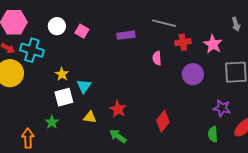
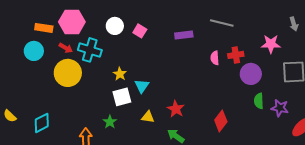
red cross: (183, 42) -> (236, 55), moved
pink star: (213, 44) -> (271, 44), turned -30
green semicircle: (213, 134) -> (259, 101), moved

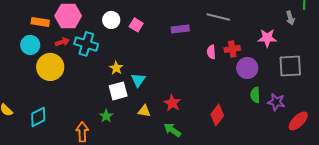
red arrow: (66, 48) -> (62, 42), turned -48
yellow circle: (68, 73) -> (50, 67), moved

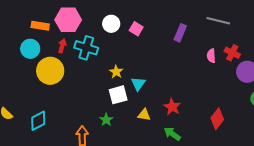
purple rectangle: (180, 29) -> (180, 33), turned -60
red arrow: (62, 42) -> (62, 46), turned -56
red cross: (232, 49) -> (232, 53), turned 35

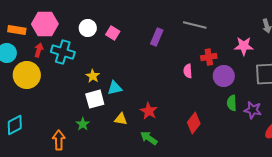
red cross: (232, 53) -> (209, 57), turned -35
pink semicircle: (211, 56) -> (188, 71), moved
cyan triangle: (138, 84) -> (115, 88), turned 42

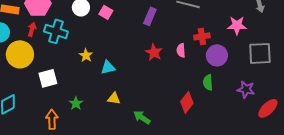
white square: (95, 99) -> (48, 78), moved
green semicircle: (232, 103) -> (208, 82), moved
red star: (149, 111) -> (154, 52), moved

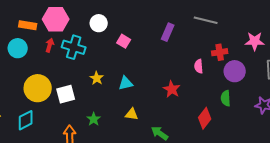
pink square: (106, 12) -> (124, 41), moved
red star: (154, 52) -> (172, 89), moved
yellow circle: (20, 54) -> (38, 88), moved
yellow star: (86, 55) -> (97, 78), moved

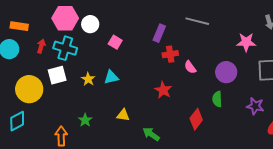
pink hexagon: (56, 19) -> (65, 18), moved
red cross: (220, 52) -> (170, 54), moved
pink semicircle: (199, 66) -> (190, 67), turned -32
cyan triangle: (126, 83) -> (111, 77), moved
white square: (66, 94) -> (57, 75), moved

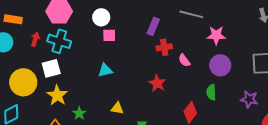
white circle: (90, 24) -> (101, 17), moved
pink square: (115, 42) -> (109, 35), turned -32
pink star: (246, 42) -> (216, 35), moved
yellow star: (88, 79) -> (57, 95), moved, size x1.5

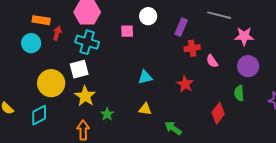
white circle: (101, 17) -> (148, 16), moved
pink square: (109, 35) -> (127, 31), moved
red arrow: (35, 39) -> (57, 33), moved
cyan triangle: (105, 70) -> (145, 77), moved

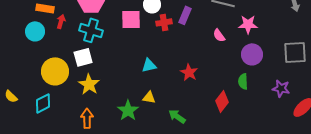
pink square: (127, 31) -> (131, 19), size x1.5
red cross: (192, 48) -> (164, 22), moved
pink semicircle: (212, 61) -> (219, 35), moved
green star: (107, 114) -> (128, 110), moved, size x1.5

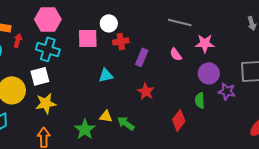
purple rectangle: (185, 15) -> (142, 57), moved
cyan triangle: (149, 65) -> (106, 75), moved
yellow star: (89, 84) -> (46, 103), turned 30
purple star: (281, 88) -> (227, 91), moved
green arrow: (177, 116) -> (126, 123), moved

